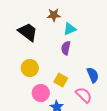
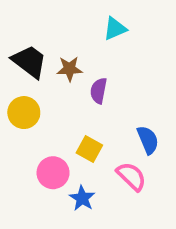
brown star: (54, 15) -> (69, 69), moved
cyan triangle: (70, 29) -> (115, 29), moved
yellow circle: (30, 68) -> (24, 113), moved

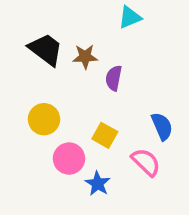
yellow circle: (24, 113) -> (44, 119), moved

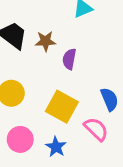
yellow square: (105, 135) -> (62, 107), size x1.5
pink circle: (69, 159) -> (20, 139), moved

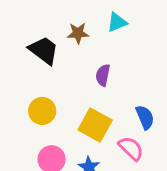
brown star: (45, 41) -> (78, 33), moved

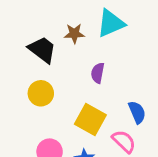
cyan triangle: (117, 22) -> (111, 23), size x1.5
yellow circle: (42, 111) -> (41, 93), moved

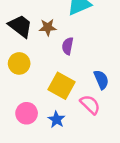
brown star: (74, 34) -> (48, 27), moved

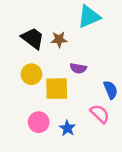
purple semicircle: (68, 46) -> (78, 68), moved, turned -91
yellow square: (61, 86) -> (57, 89), moved, turned -30

